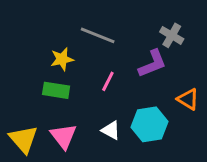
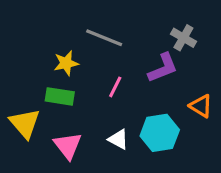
yellow triangle: (23, 139) -> (25, 123), moved

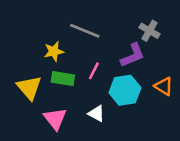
green rectangle: (60, 96) -> (63, 79), moved
yellow triangle: (25, 123) -> (29, 88), moved
cyan hexagon: (160, 133) -> (125, 90), moved

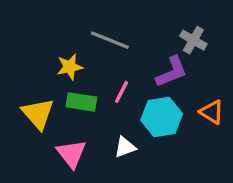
white triangle: (96, 113) -> (125, 147), turned -48

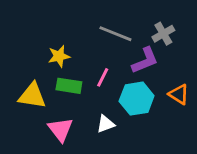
gray line: (110, 40) -> (115, 34), moved
gray cross: (193, 40) -> (163, 34), turned 30
yellow triangle: (38, 114) -> (32, 96), turned -40

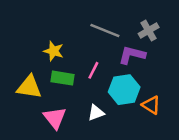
yellow star: (59, 56) -> (54, 51), turned 30
purple L-shape: (145, 60) -> (132, 55), turned -144
orange triangle: (179, 94) -> (151, 105), moved

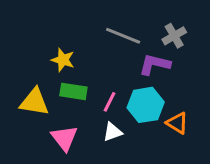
pink line: (93, 70) -> (110, 102), moved

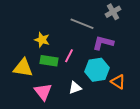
gray cross: (174, 36) -> (113, 12), moved
pink line: (110, 102) -> (69, 56), moved

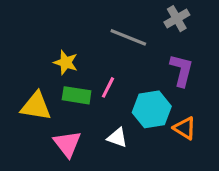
purple L-shape: (103, 43) -> (182, 70), moved, turned 90
white triangle: (75, 88) -> (117, 138), turned 40

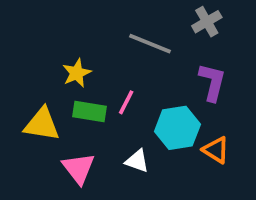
yellow star: (66, 62) -> (77, 73), turned 30

